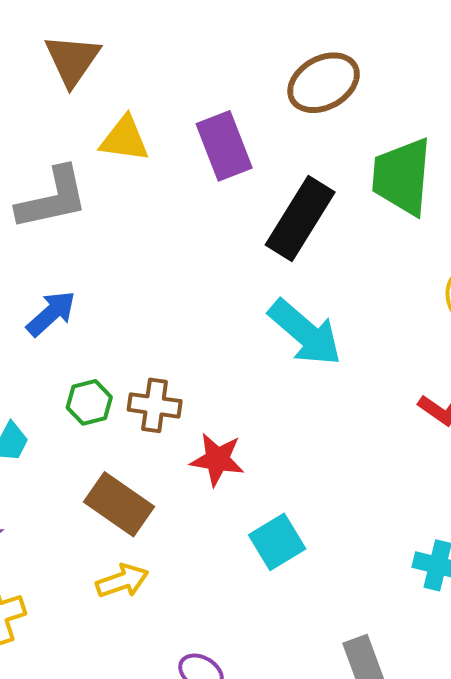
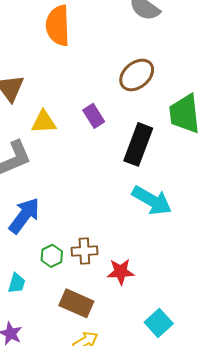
purple rectangle: (224, 146) -> (94, 116), size x0.7
blue arrow: (51, 313) -> (24, 216), size x1.4
cyan square: (277, 542) -> (159, 323), moved

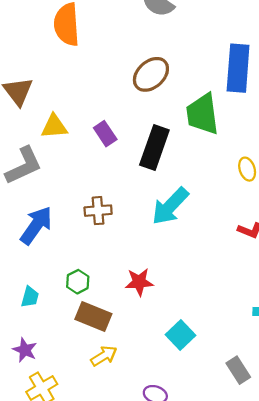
purple rectangle: (94, 116) -> (105, 134), moved
cyan arrow: (152, 200) -> (170, 206), turned 105
brown cross: (84, 251) -> (98, 211), moved
green hexagon: (52, 256) -> (78, 282), moved

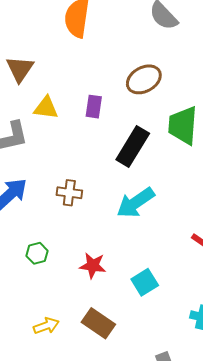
purple rectangle: (105, 134) -> (94, 107), moved, turned 30
brown rectangle: (93, 317) -> (98, 323), moved
cyan square: (181, 335) -> (145, 282), moved

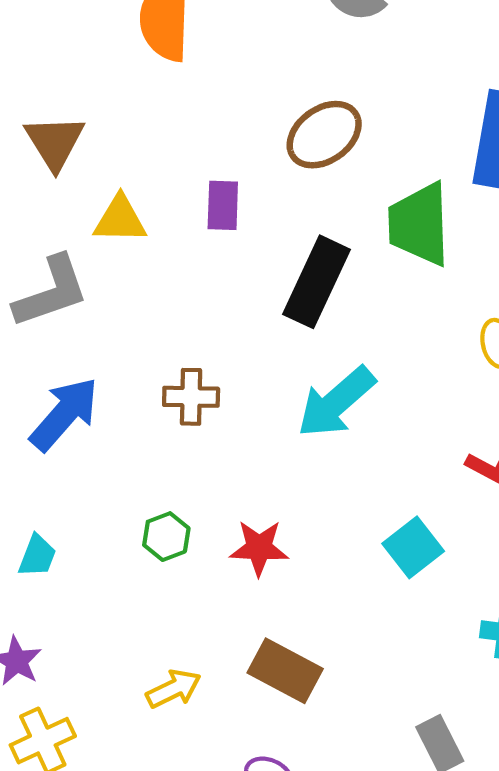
green hexagon: (37, 253) -> (166, 537), moved
cyan square: (145, 282) -> (413, 547), moved

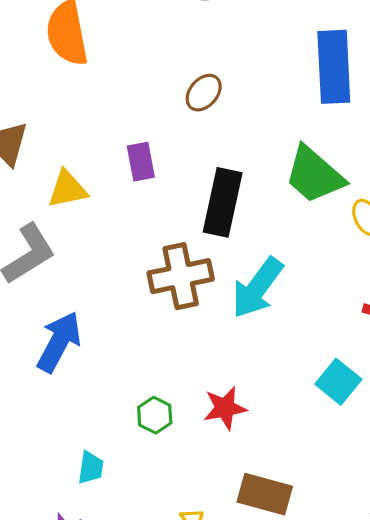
brown ellipse: (324, 135) -> (204, 93), size x0.7
green trapezoid: (419, 224) -> (314, 175), moved, turned -34
brown cross: (191, 397) -> (181, 276), moved, size x1.5
cyan trapezoid: (37, 556) -> (91, 468), moved

